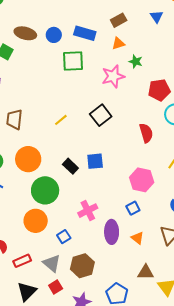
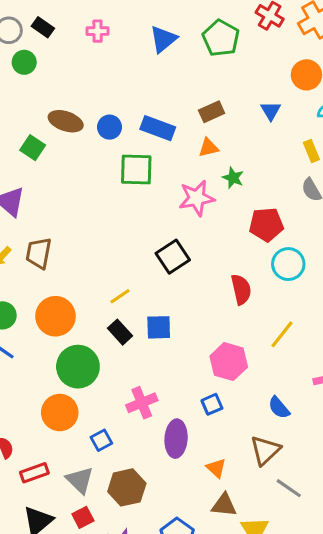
yellow line: (61, 120) -> (120, 296), moved
orange triangle: (138, 238) -> (216, 468), moved

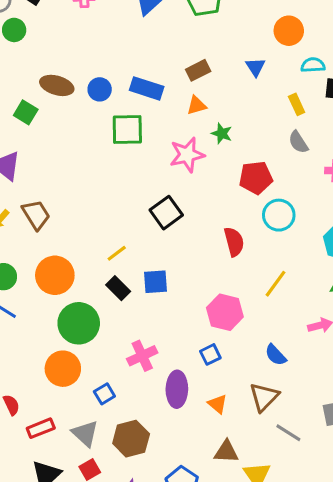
brown trapezoid: (39, 253) -> (36, 215), turned 140
orange triangle: (216, 468) -> (218, 404), moved

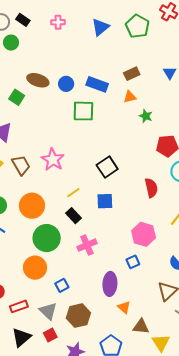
pink star: (187, 155) -> (53, 160), moved, turned -30
blue square: (156, 282) -> (105, 201), moved
pink cross: (142, 356) -> (87, 245), moved
orange triangle: (218, 404) -> (124, 307), moved

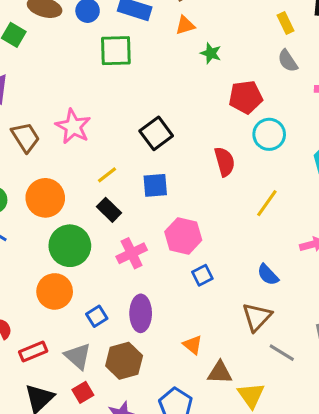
pink hexagon: (144, 234) -> (183, 236), moved
purple ellipse: (110, 284) -> (141, 313), moved

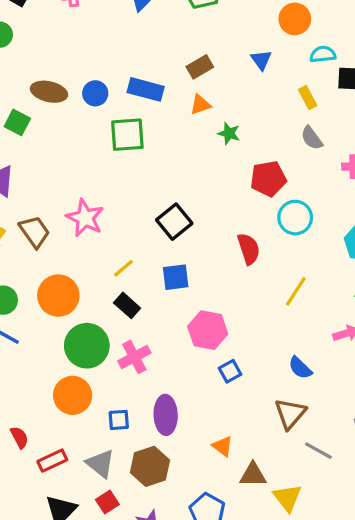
pink cross: (132, 253) -> (134, 357), moved
blue square: (97, 316) -> (119, 420), turned 30

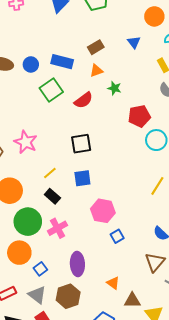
green square: (127, 135) -> (51, 90), turned -30
black square: (174, 222) -> (81, 144), turned 30
red semicircle: (249, 249) -> (84, 100), moved, turned 72
blue square: (119, 420) -> (40, 269), moved, turned -32

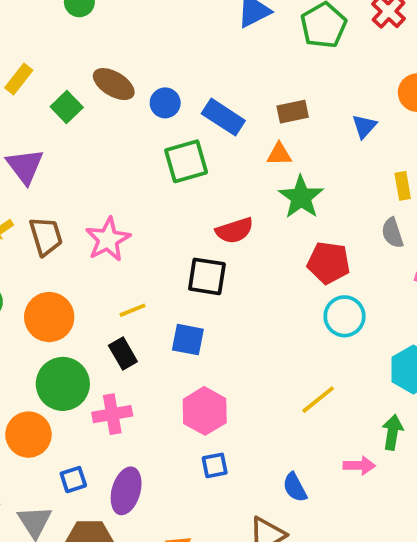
green star: (114, 88) -> (301, 197), size x1.6
red semicircle: (84, 100) -> (235, 230), moved
blue square: (40, 269) -> (73, 480), moved

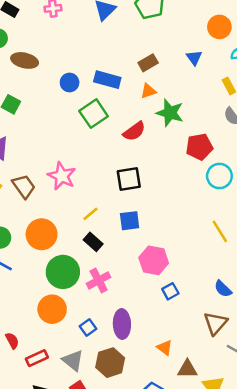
brown ellipse: (114, 84) -> (25, 60), moved
red semicircle: (235, 230) -> (134, 131), moved
yellow line: (318, 400) -> (220, 231), turned -65

